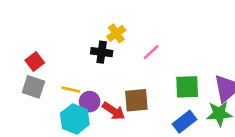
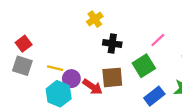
black cross: (102, 52) -> (112, 44), moved
pink line: (151, 52) -> (158, 40), moved
green square: (187, 87) -> (144, 66), moved, turned -30

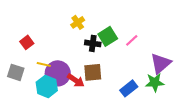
red square: (24, 44) -> (27, 42), moved
gray square: (22, 66) -> (16, 72), moved
green square: (144, 66) -> (108, 36), moved
purple circle: (71, 79) -> (58, 73), size x1.6

